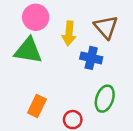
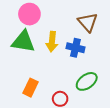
yellow arrow: (69, 33) -> (52, 42), moved
green ellipse: (105, 99) -> (87, 81), turned 35

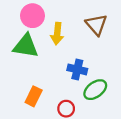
yellow arrow: (52, 42) -> (57, 34), moved
blue cross: (75, 48) -> (77, 69), moved

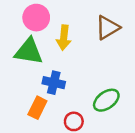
brown triangle: (96, 25) -> (108, 28), turned 40
blue cross: (77, 69) -> (54, 83), moved

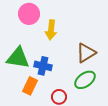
brown triangle: (108, 28) -> (86, 53), moved
green triangle: (29, 51) -> (18, 58), moved

